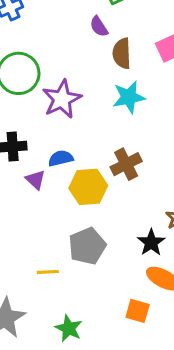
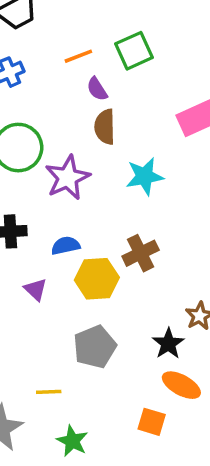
purple semicircle: (99, 26) -> (97, 89), moved
brown semicircle: (122, 53) -> (105, 127), moved
purple triangle: (35, 180) -> (36, 289), moved
yellow line: (48, 272) -> (49, 392), moved

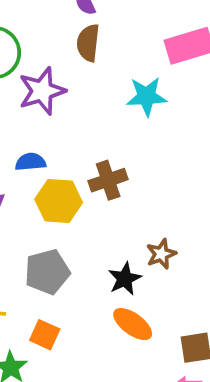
cyan star: (145, 176) -> (147, 96), moved
orange square: (152, 422) -> (45, 335), moved

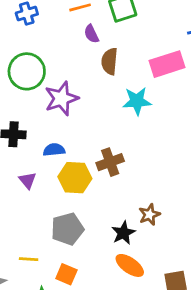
brown semicircle: (88, 43) -> (110, 61), moved

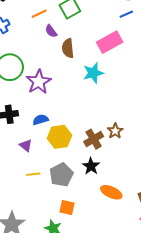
brown cross: (110, 162) -> (94, 139), moved
brown star: (149, 215) -> (115, 131), moved
black star: (123, 233) -> (91, 166), moved
yellow line: (29, 259) -> (33, 174), moved

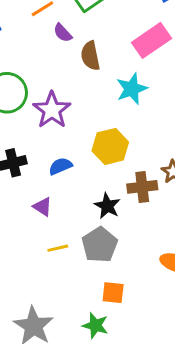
yellow hexagon: (59, 137) -> (110, 146), moved
brown cross: (94, 139) -> (142, 187), turned 30
black star: (91, 166) -> (107, 206), moved

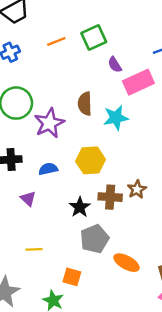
purple semicircle: (63, 33) -> (115, 65), moved
brown semicircle: (90, 56) -> (85, 104), moved
gray pentagon: (100, 245) -> (95, 239), moved
yellow line: (58, 248) -> (34, 249), moved

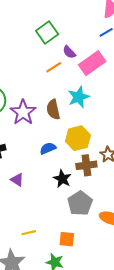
orange line: (56, 41) -> (54, 67), moved
brown semicircle: (85, 104) -> (53, 110), moved
yellow hexagon: (91, 160) -> (78, 138), moved
blue semicircle: (48, 169) -> (48, 148), moved
yellow line: (34, 249) -> (29, 233), moved

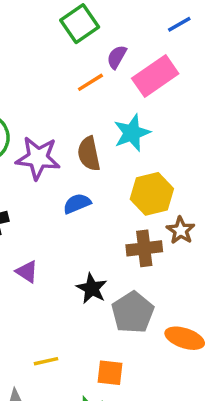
purple semicircle: (69, 52) -> (117, 57), turned 72
purple star: (23, 112) -> (38, 158), turned -30
yellow hexagon: (78, 138) -> (152, 194), moved
blue semicircle: (48, 148) -> (77, 204), moved
black star: (62, 179) -> (92, 288), moved

